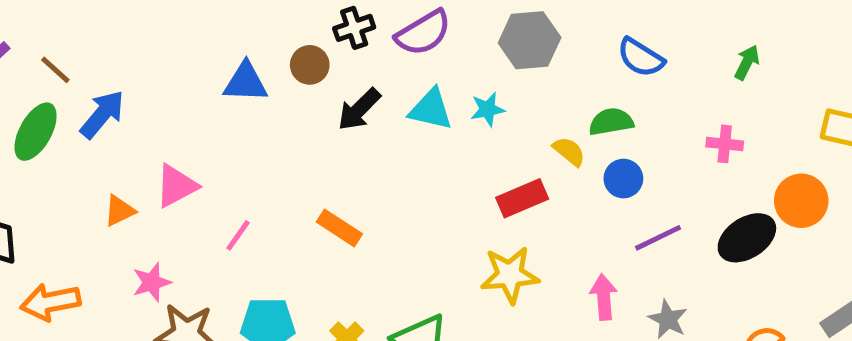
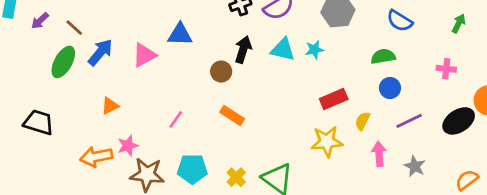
brown circle: (310, 65) -> (221, 72), moved
black arrow: (359, 109) -> (243, 50), turned 152
yellow semicircle: (569, 151) -> (363, 121), moved, turned -102
pink triangle: (176, 186) -> (144, 55), moved
orange arrow: (50, 302) -> (96, 157), moved

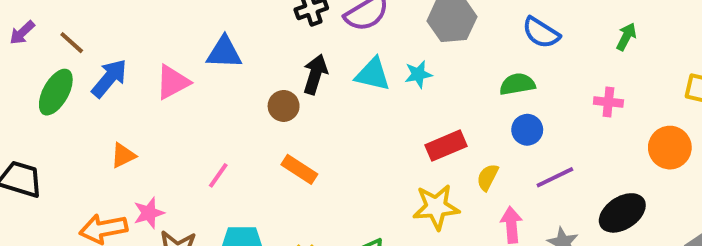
black ellipse: (459, 121) -> (622, 213), moved

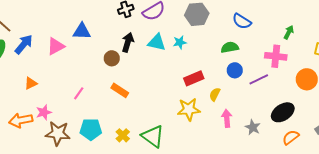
green arrow: (626, 37) -> (289, 32), moved
pink cross: (608, 102) -> (276, 56), size x1.5
purple line: (555, 177) -> (259, 79), moved

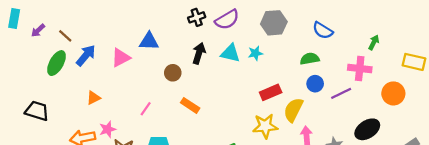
brown circle: (112, 58) -> (173, 73), moved
yellow semicircle: (215, 94) -> (293, 110), size x1.6

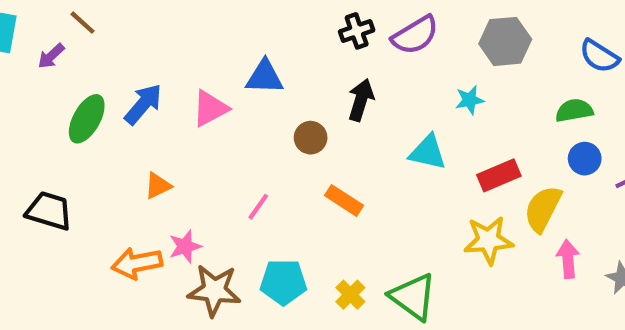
brown line: (65, 36) -> (83, 23), moved
cyan triangle: (230, 53) -> (428, 152), moved

